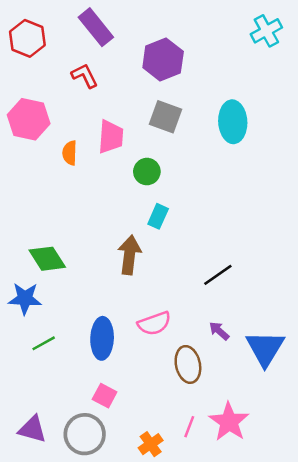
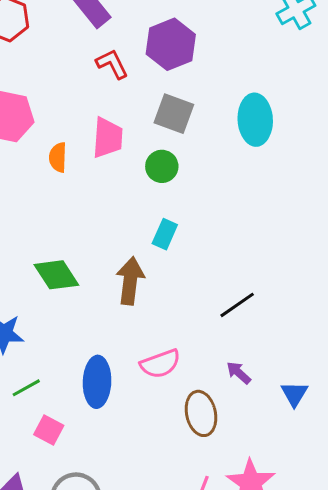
red L-shape: (85, 76) -> (112, 64), moved
green circle: (147, 172) -> (162, 166), moved
green diamond: (47, 259) -> (56, 275), moved
blue triangle: (265, 348) -> (294, 394), size x0.6
pink square: (105, 396) -> (49, 430), moved

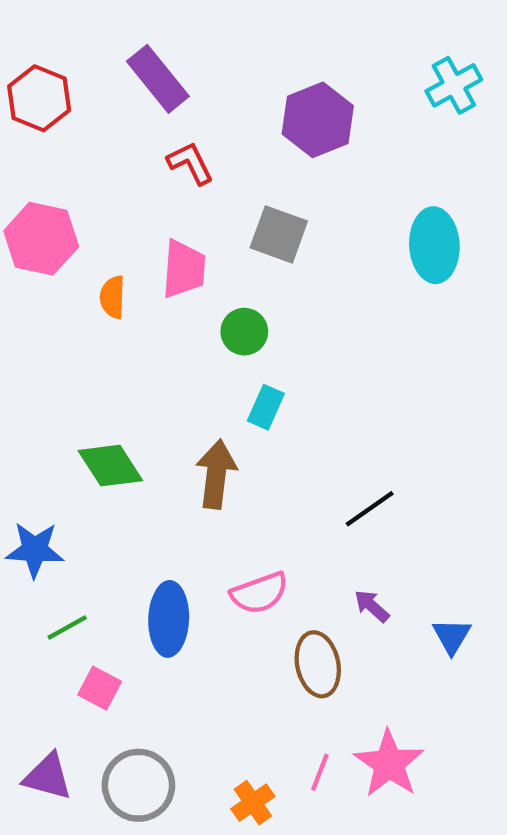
purple hexagon: (171, 44) -> (318, 120), moved
cyan ellipse: (255, 120) -> (434, 245), moved
green circle: (162, 166) -> (244, 332), moved

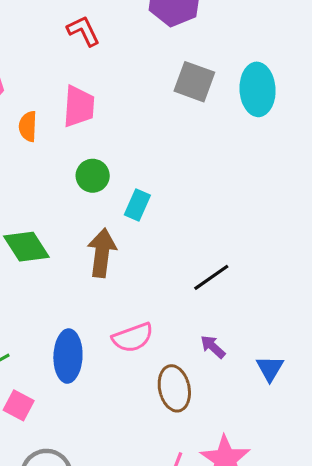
gray square: (279, 234) -> (194, 82), moved
green circle: (244, 332) -> (93, 176), moved

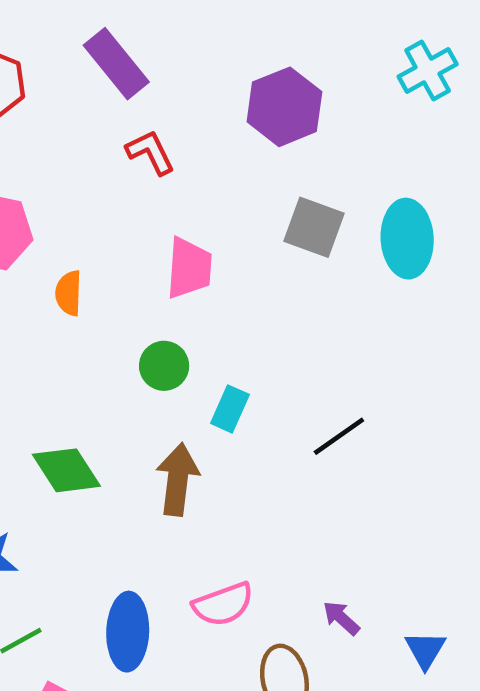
pink trapezoid: (79, 106) -> (189, 268), moved
black line: (211, 277) -> (339, 436), moved

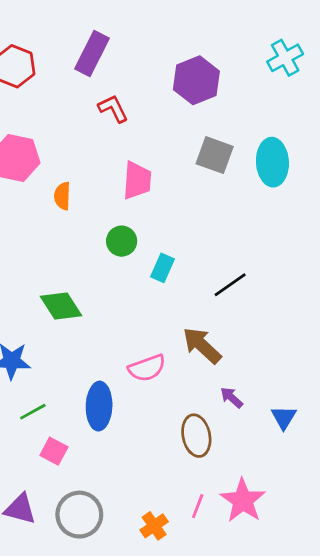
purple rectangle: (116, 64) -> (92, 54), turned 66
brown arrow: (178, 479) -> (202, 345), moved, turned -54
pink semicircle: (223, 604) -> (147, 368), moved

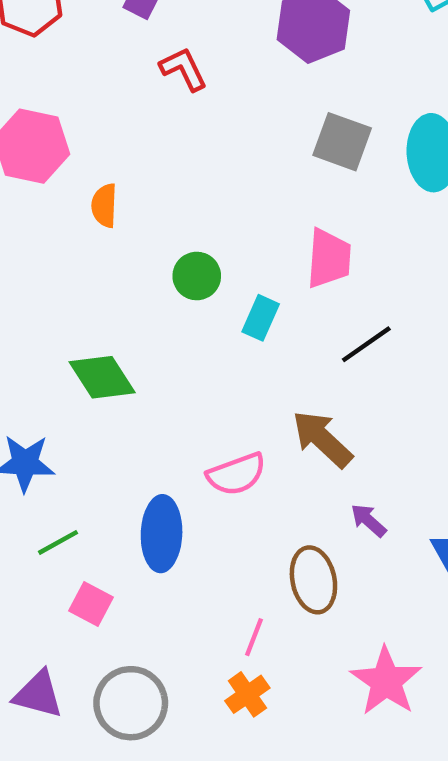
pink trapezoid: (137, 180) -> (329, 258), moved
pink line: (198, 506) -> (254, 637), moved
orange cross: (154, 526) -> (247, 694), moved

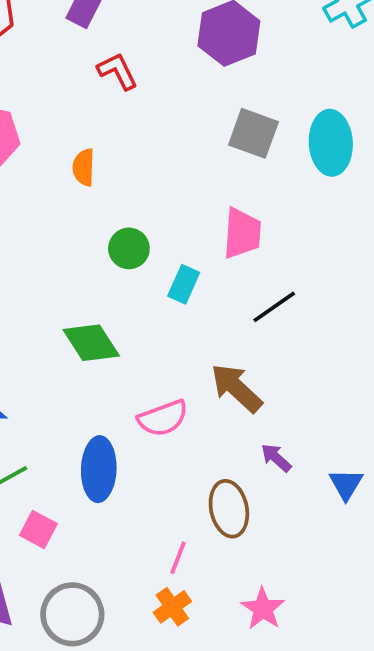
orange semicircle: (104, 206) -> (84, 167), moved
green diamond: (102, 377) -> (91, 343), moved
pink star: (386, 681) -> (263, 609), moved, size x0.7

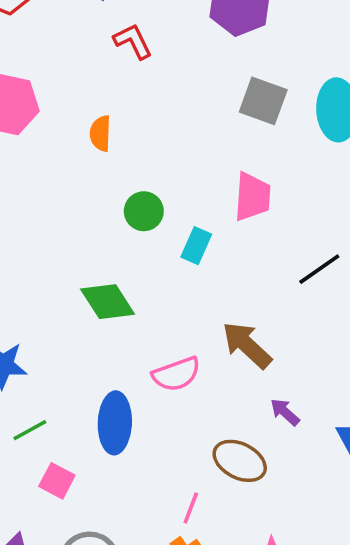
black line: (274, 307) -> (319, 269), moved
brown ellipse: (229, 509) -> (240, 461), turned -51

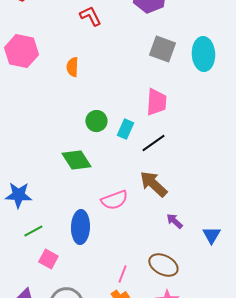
green circle: (144, 211) -> (96, 121), moved
black line: (319, 269) -> (153, 143), moved
brown ellipse: (240, 461) -> (163, 265), moved

